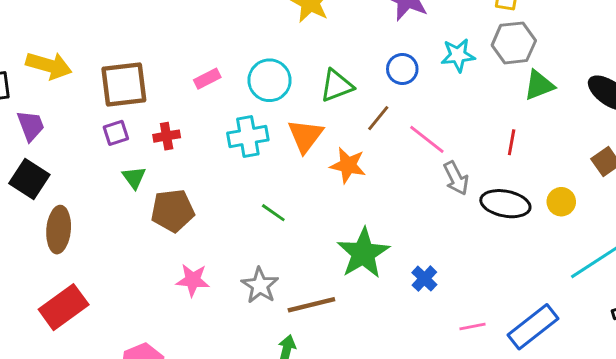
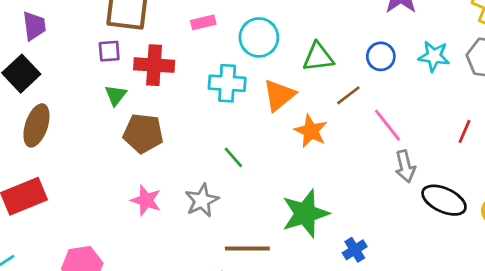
red cross: (167, 136) -> (154, 65), size x1.6
red line: (512, 142) -> (464, 131), moved
gray star: (260, 285) -> (202, 200), moved

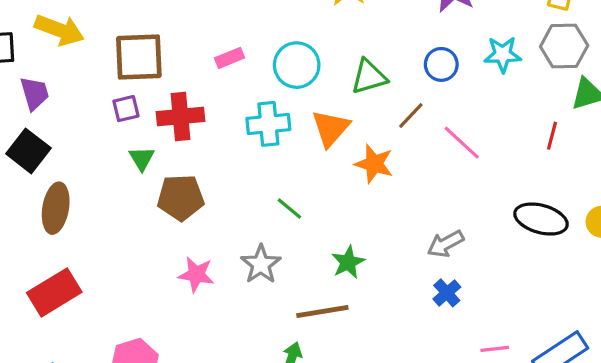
gray arrow: (405, 166) -> (446, 244), moved, turned 84
green star: (305, 214) -> (348, 262), moved, size x0.6

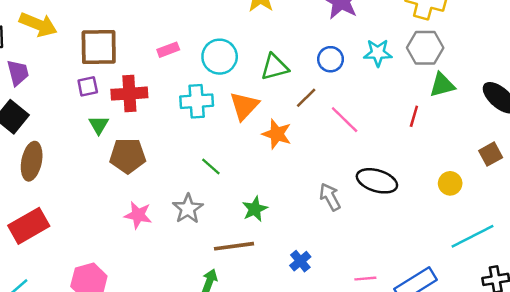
black ellipse: (541, 219) -> (377, 181), moved
gray arrow: (446, 244) -> (330, 197), turned 88
blue cross: (447, 293) -> (300, 261), moved

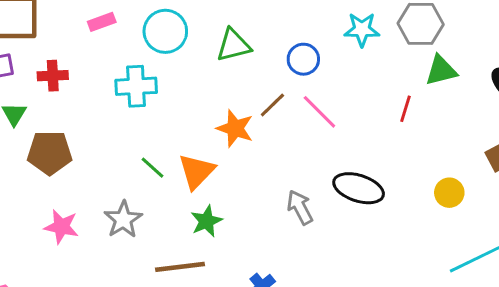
blue circle: (330, 59) -> (303, 59), moved
red cross: (129, 94) -> (53, 76), size x0.7
brown line: (306, 98) -> (272, 105), moved
orange triangle: (244, 106) -> (196, 171), moved

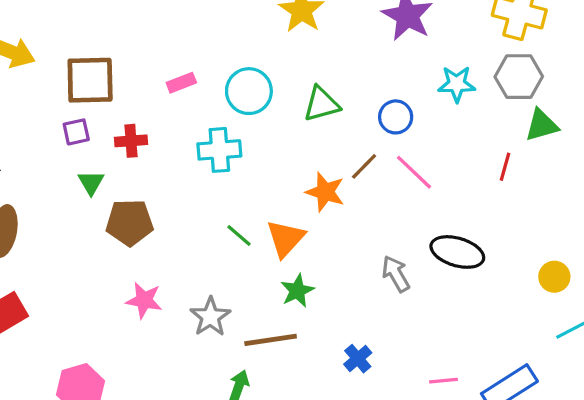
yellow circle: (449, 193) -> (554, 277), moved
gray star: (123, 220) -> (210, 317), moved

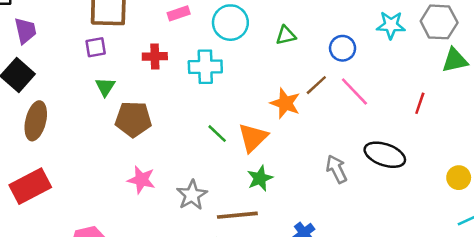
green triangle: (321, 104) -> (286, 35), size x0.7
red cross: (131, 141) -> (155, 56), moved
red line: (505, 167) -> (420, 103), moved

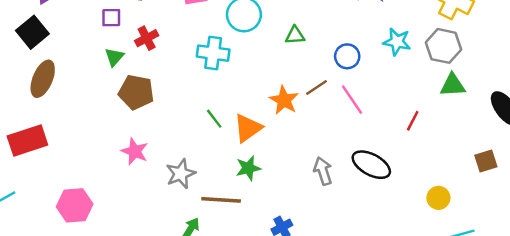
red cross: (155, 56) -> (147, 38), moved, turned -35

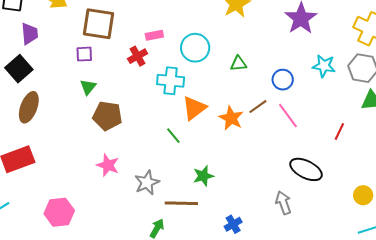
red cross: (147, 38) -> (138, 56), moved
orange triangle: (248, 128) -> (194, 108), moved
gray arrow: (323, 171) -> (283, 203), moved

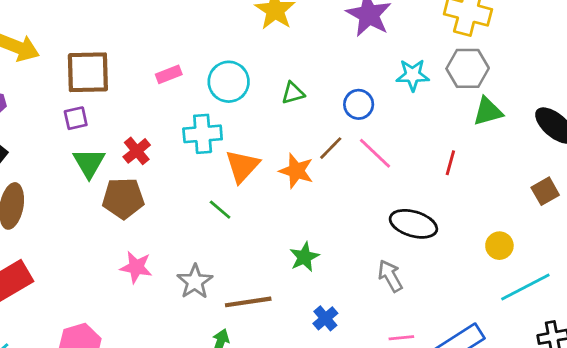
red cross: (138, 56) -> (137, 151), moved
green triangle: (88, 87) -> (89, 163), size x1.4
green star: (203, 176) -> (304, 257), moved

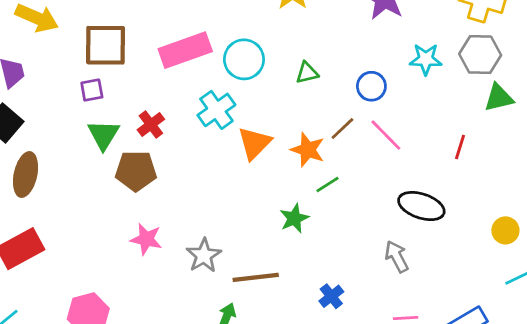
pink rectangle: (169, 74) -> (185, 50), size x2.0
cyan cross: (203, 134) -> (216, 110), turned -33
green line: (220, 210) -> (328, 184), moved, turned -75
green star: (304, 257) -> (294, 218), moved

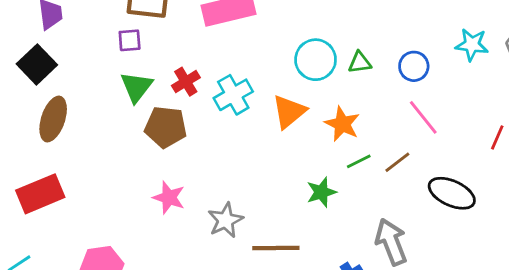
cyan circle: (244, 59) -> (316, 60), moved
green triangle: (307, 73) -> (360, 63), moved
cyan cross: (216, 110) -> (233, 95), moved
brown line: (342, 128) -> (397, 162), moved
gray arrow: (397, 257) -> (391, 242), moved, size x1.4

